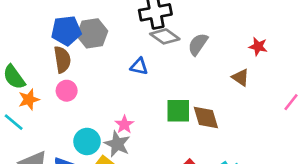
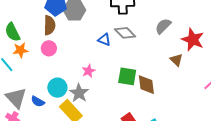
gray diamond: (165, 36) -> (125, 33), moved
gray semicircle: (198, 44) -> (163, 26), moved
red star: (258, 47) -> (193, 40), size x1.6
pink star: (124, 125) -> (89, 71), moved

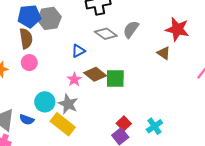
gray semicircle: (163, 26) -> (131, 29), moved
blue triangle: (104, 40) -> (78, 51), moved, turned -40
brown diamond: (146, 85) -> (95, 74), moved, turned -35

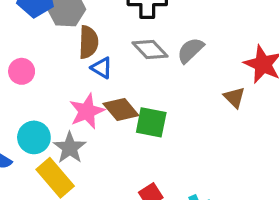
brown semicircle: (26, 39) -> (88, 42), moved
blue triangle: (78, 51) -> (102, 68), turned 48
pink star: (74, 79) -> (87, 111), size x1.5

